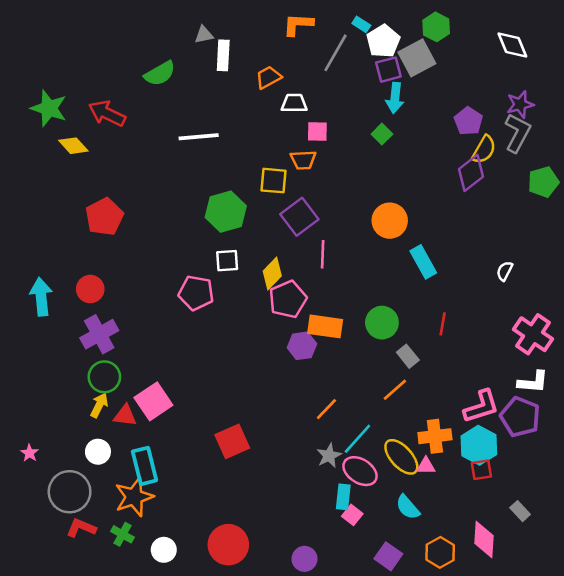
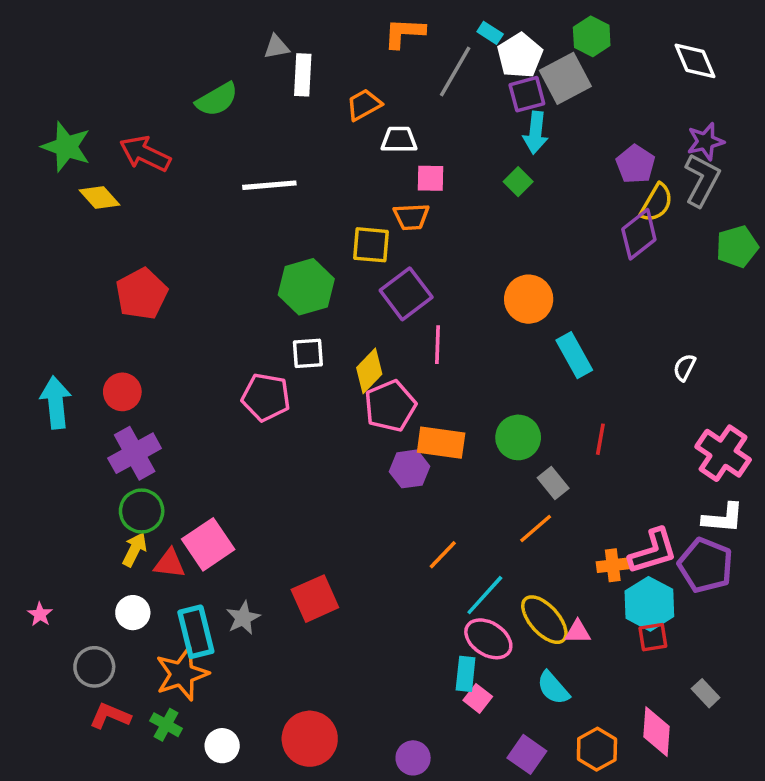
orange cross: (435, 436) -> (613, 565), moved, size x0.7
gray star: (329, 456) -> (243, 618), moved
gray circle: (70, 492) -> (94, 667), size x0.7

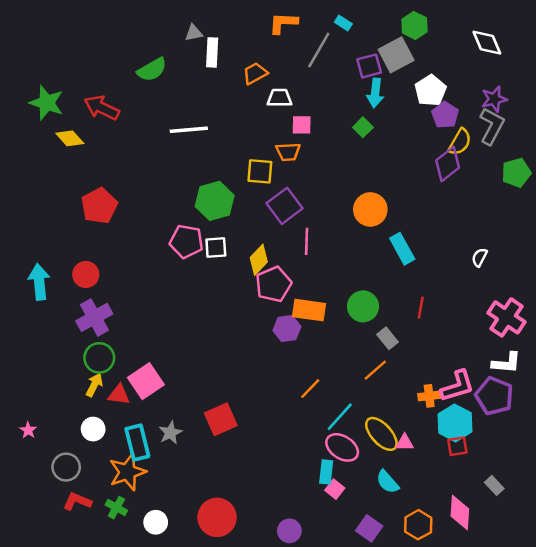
white pentagon: (520, 56) -> (430, 90), moved
pink pentagon: (266, 397) -> (186, 241), moved

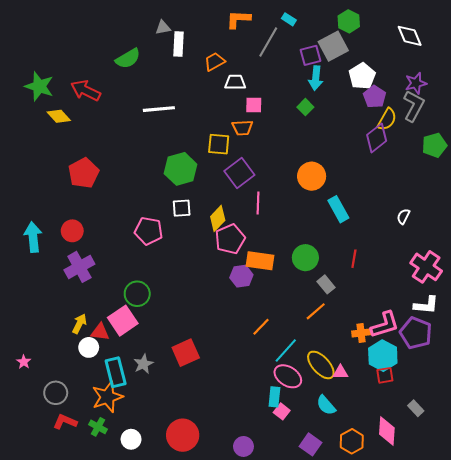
pink pentagon: (186, 241) -> (149, 231), moved
green circle: (99, 358) -> (137, 294), moved
white circle: (93, 429) -> (89, 347), moved

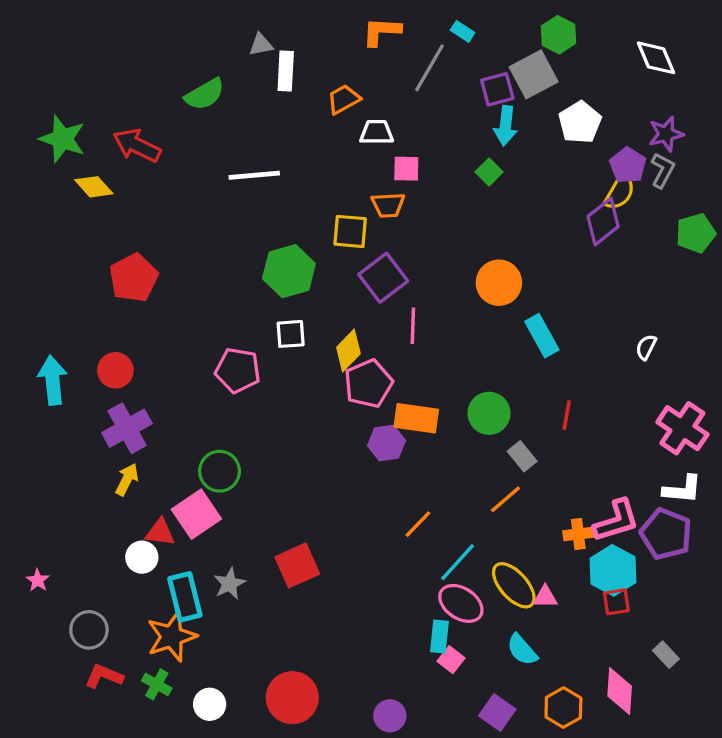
purple pentagon: (375, 97) -> (628, 165), moved
gray L-shape: (414, 106) -> (663, 170), size x0.7
yellow arrow: (79, 324) -> (127, 479), moved

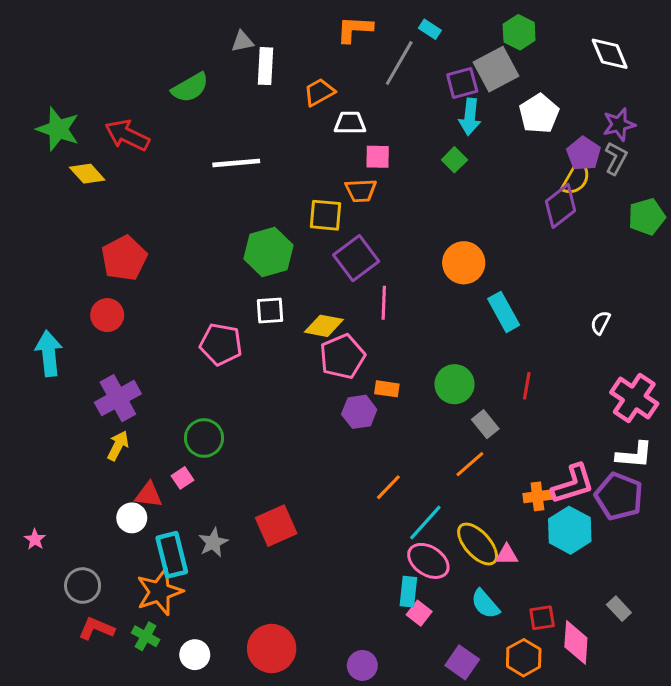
yellow diamond: (348, 350) -> (324, 326), turned 57
red circle: (115, 370) -> (107, 315), moved
orange rectangle: (416, 418) -> (387, 389), size x0.6
pink square: (196, 514) -> (182, 478), size x0.5
red square: (616, 602) -> (542, 618), moved

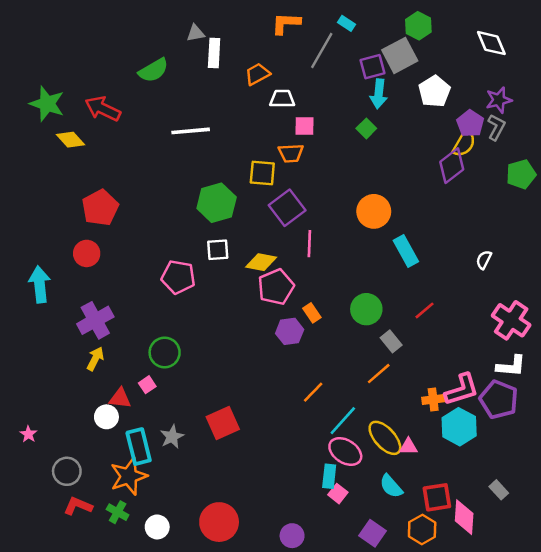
red line: (527, 386) -> (424, 310), turned 40
orange rectangle: (387, 389) -> (312, 313), turned 48
red square: (542, 618) -> (437, 497), size x1.4

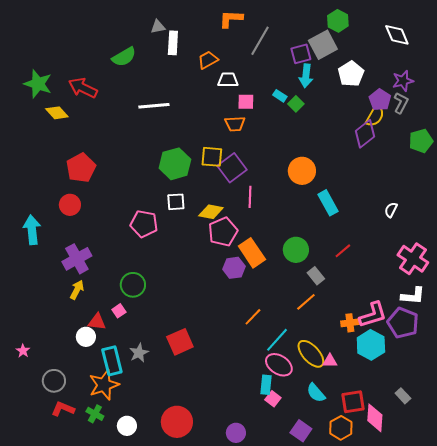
cyan rectangle: (347, 23) -> (280, 96), moved
yellow square: (262, 173) -> (212, 157), moved
orange rectangle: (312, 313) -> (252, 253), size x1.8

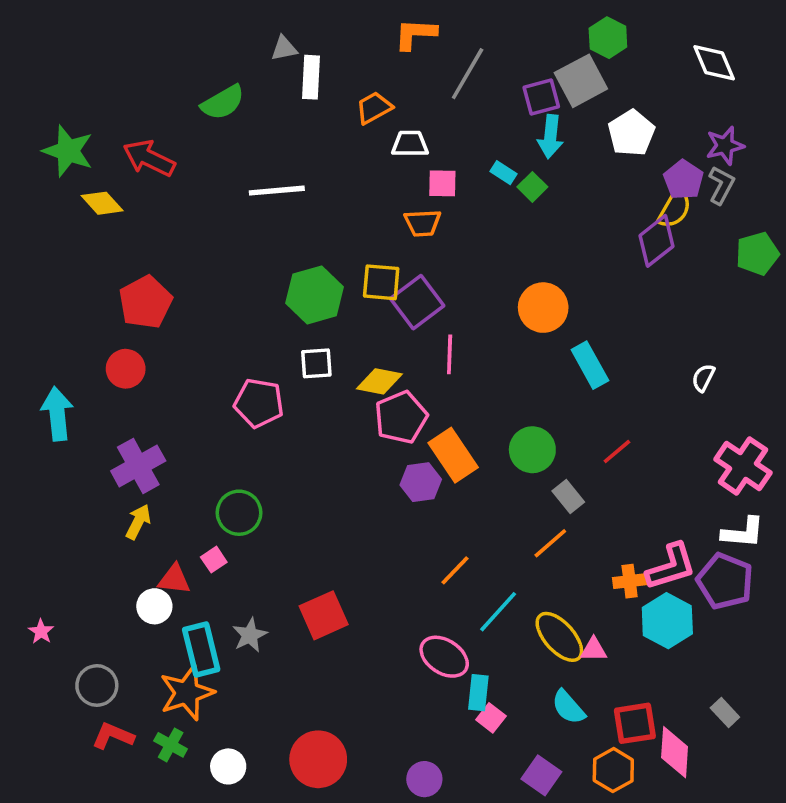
pink ellipse: (279, 365) -> (444, 657), moved

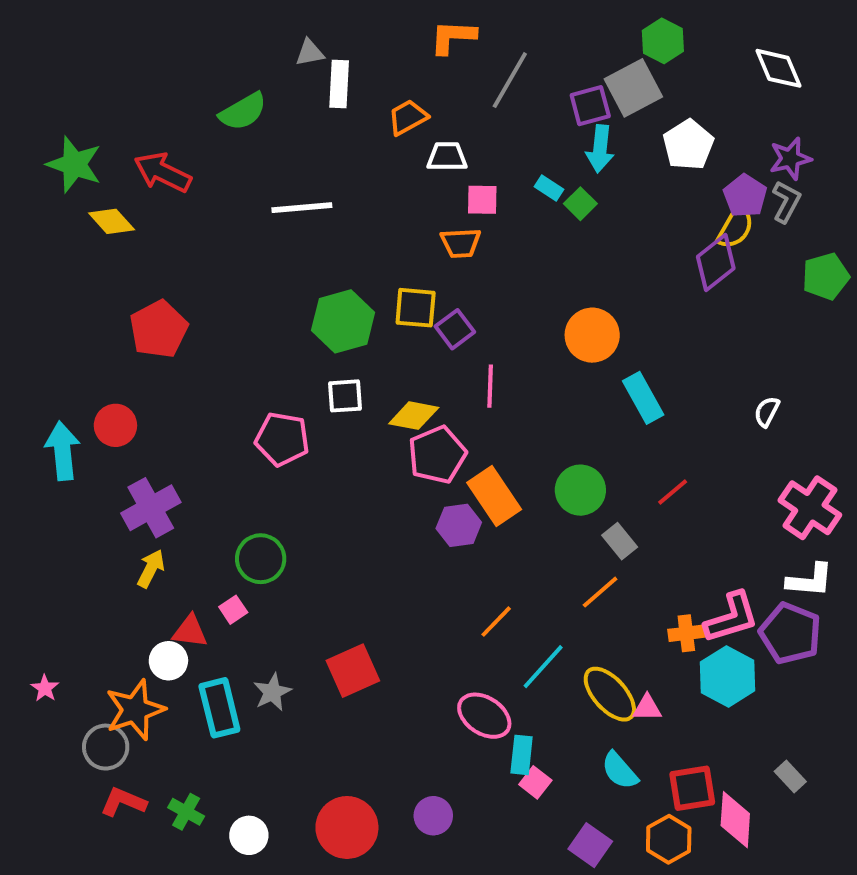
purple square: (417, 302) -> (455, 329), size x0.7
red circle: (126, 369) -> (115, 425), moved
orange star: (187, 693) -> (135, 710), moved
purple circle: (424, 779) -> (433, 816), moved

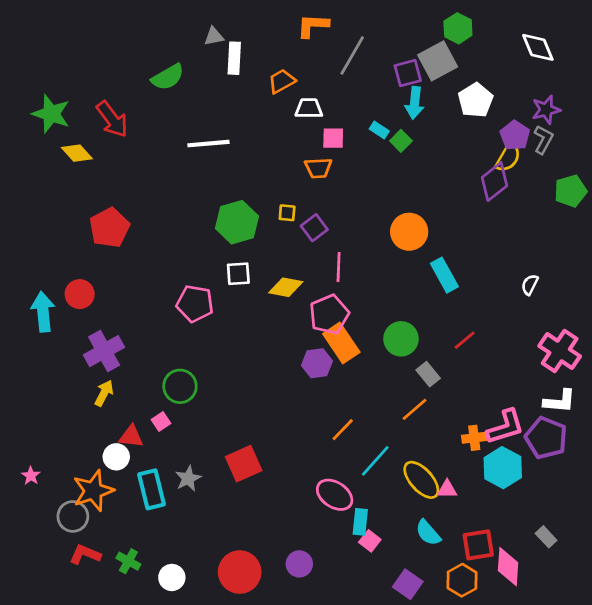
red arrow: (163, 172) -> (112, 119), turned -153
yellow square: (416, 308) -> (287, 213), size x0.6
pink pentagon: (437, 455) -> (329, 314), moved

